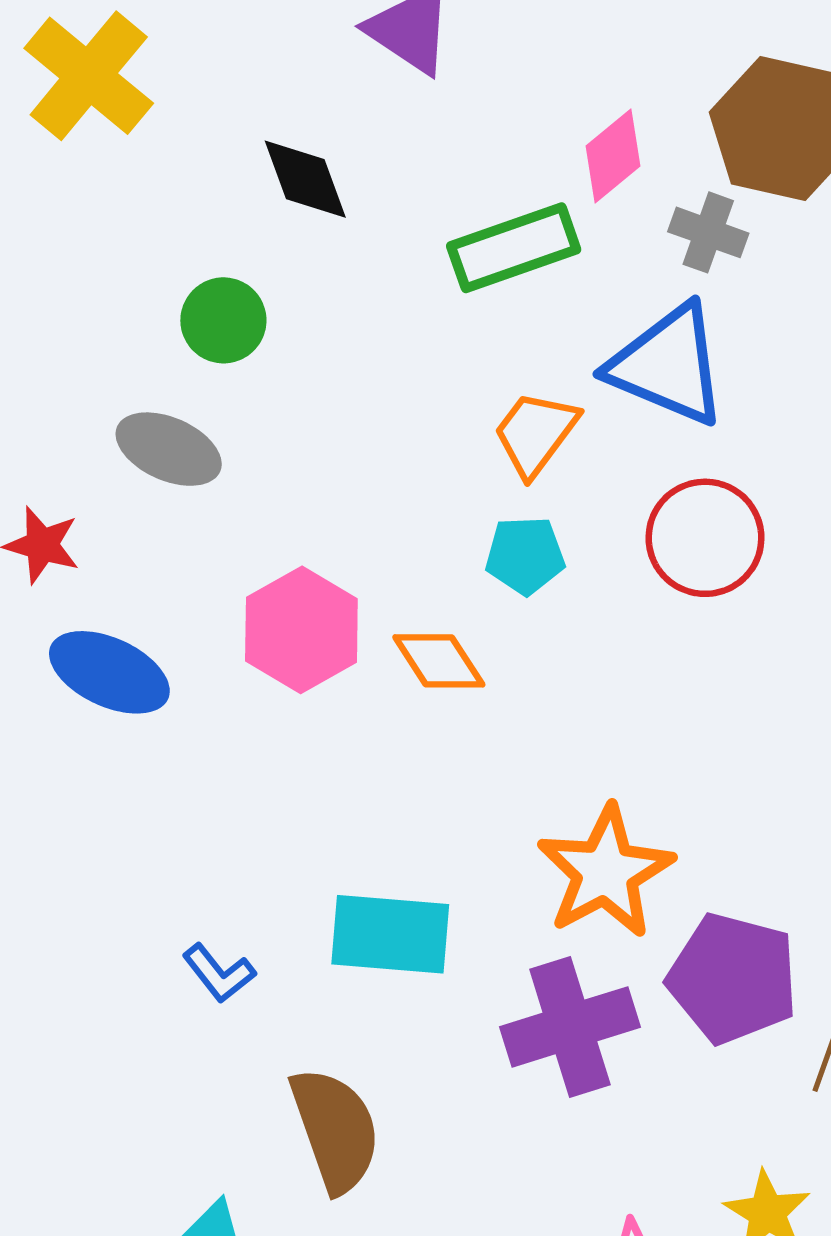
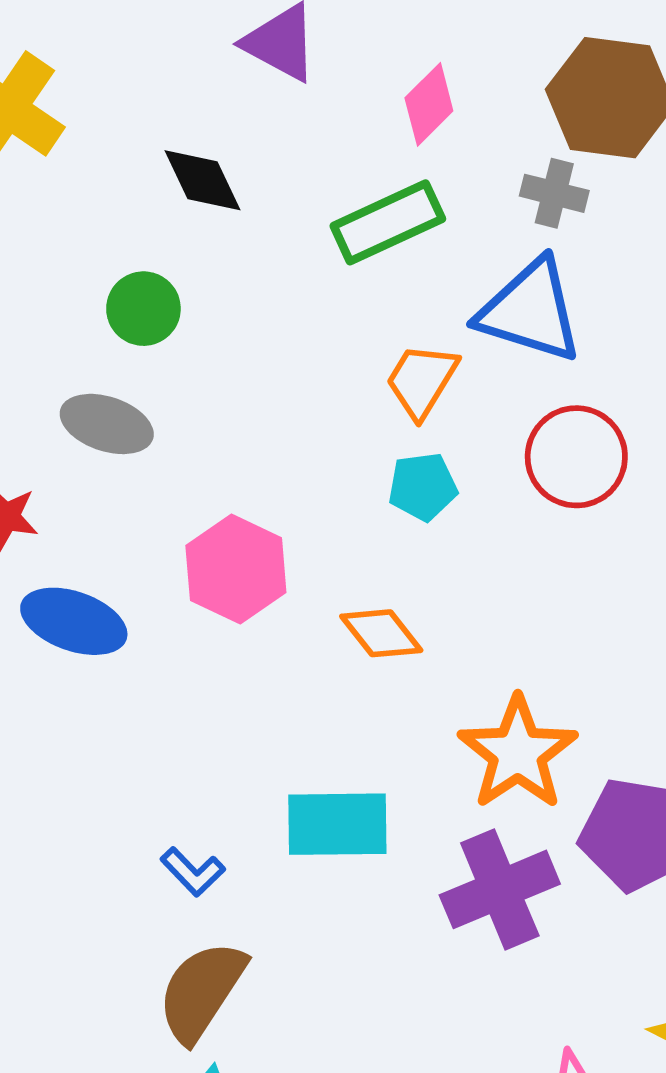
pink diamond: (613, 156) -> (429, 104), moved
orange diamond: (439, 661) -> (381, 633), moved
brown semicircle: (335, 1130) -> (202, 991), moved, turned -122

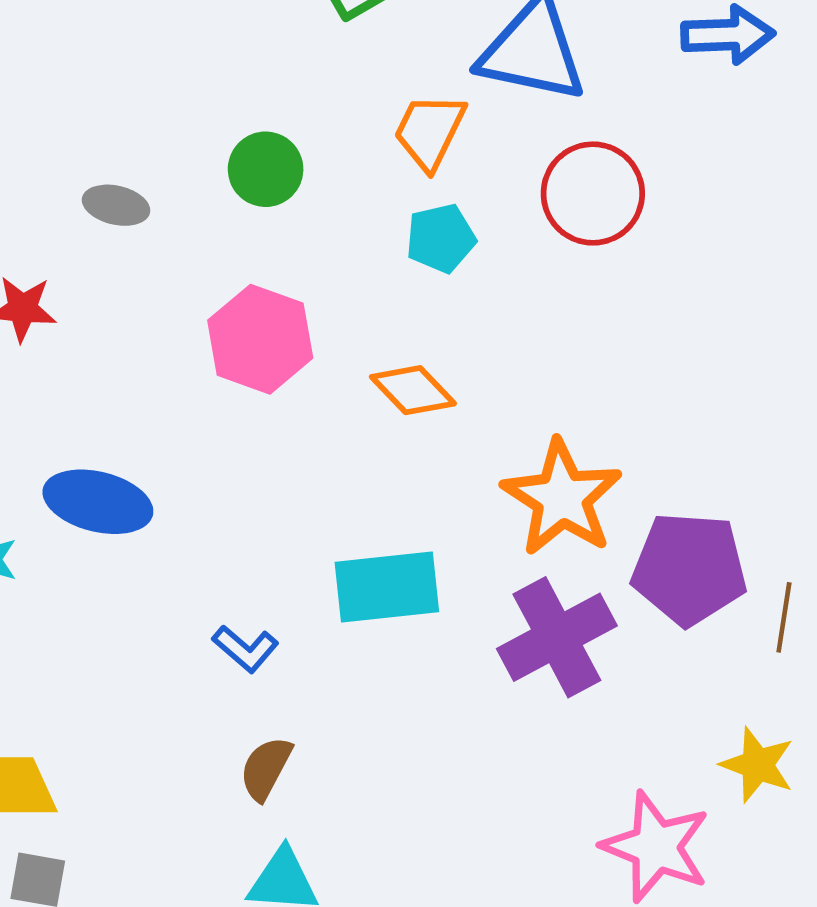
green circle: (143, 309) -> (266, 169), moved
gray ellipse: (107, 424) -> (116, 205), size x0.7
blue ellipse: (74, 621) -> (98, 502), moved
brown semicircle: (202, 991) -> (266, 768), size x0.6

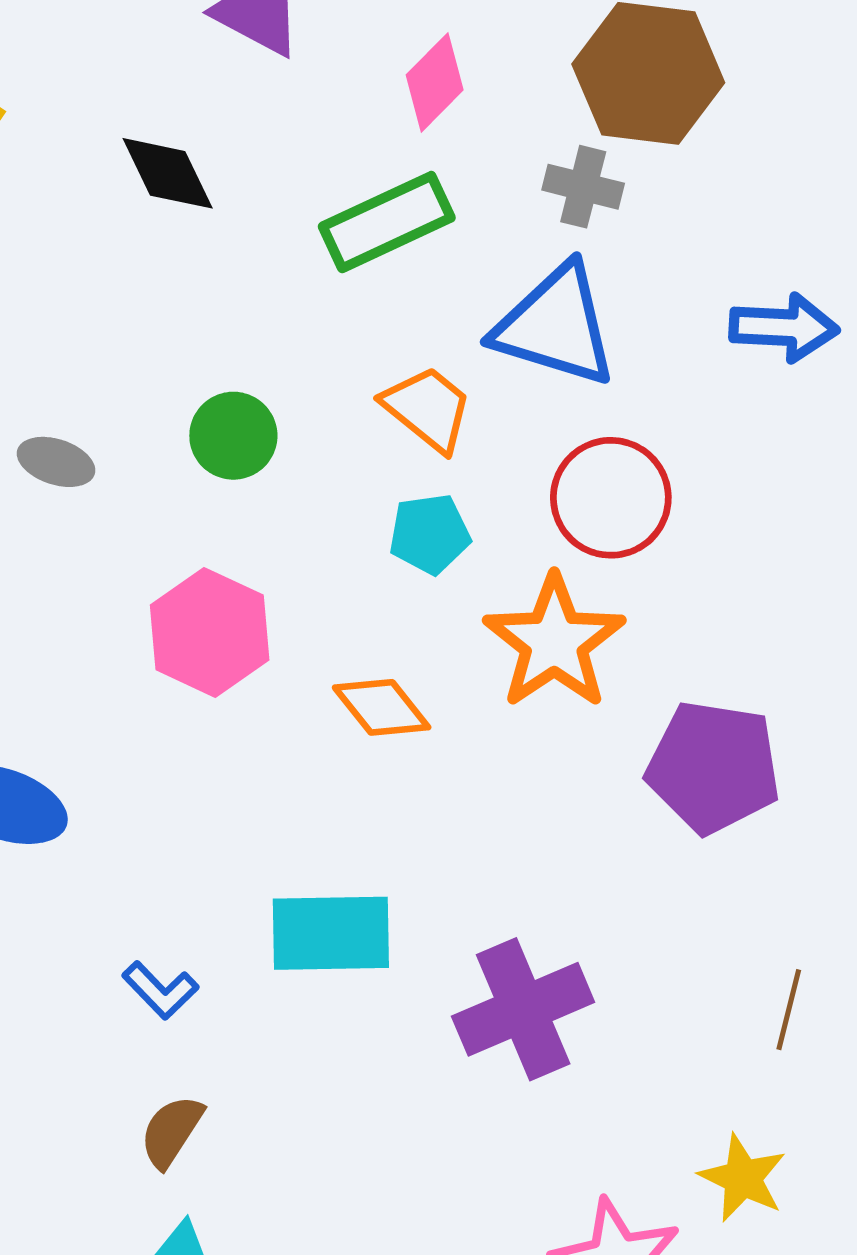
orange trapezoid: (430, 131) -> (428, 409), turned 98
orange star: (562, 498) -> (554, 642), moved
purple pentagon: (689, 569) -> (713, 767), moved

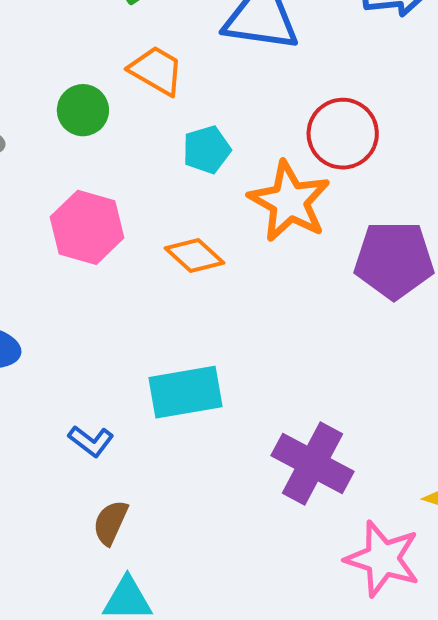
orange trapezoid: (428, 409) -> (156, 70), moved
red circle: (611, 498) -> (343, 134), moved
purple cross: (523, 1009) -> (312, 463), moved, turned -30

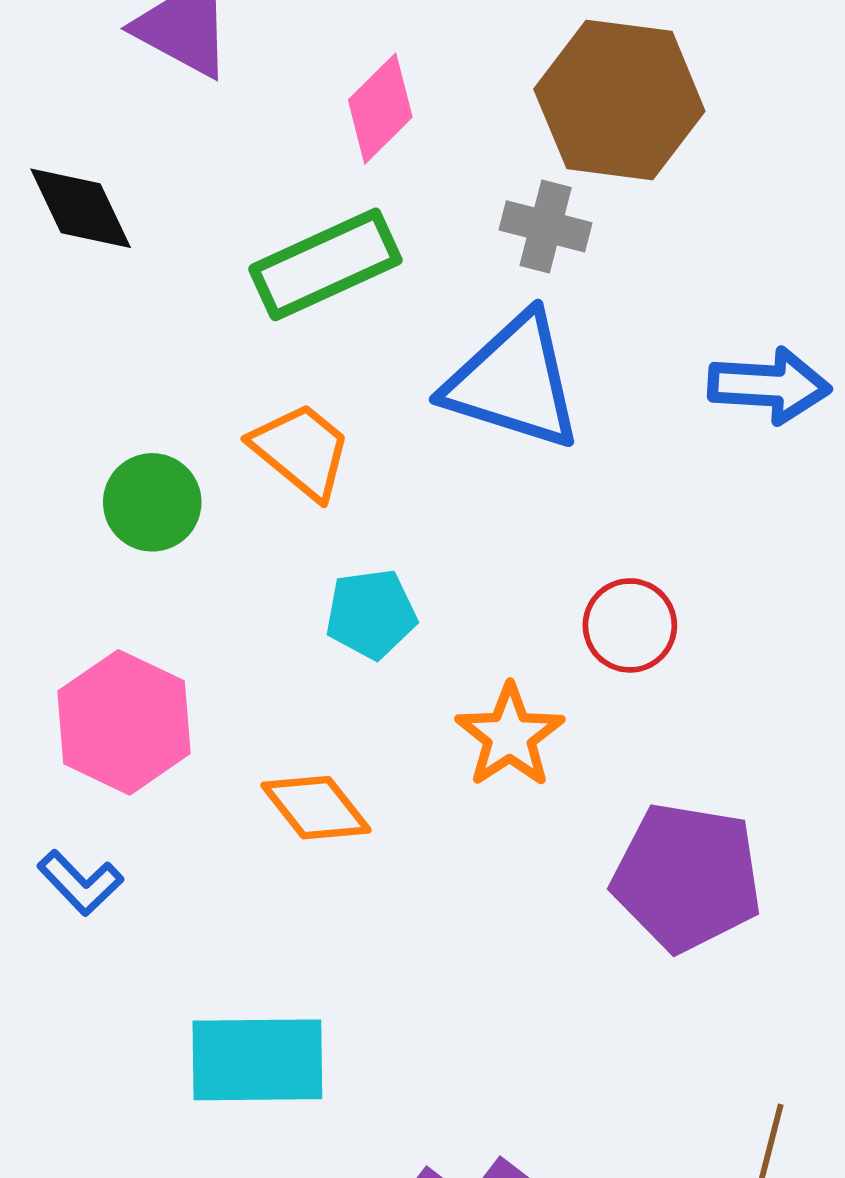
red circle: (343, 134) -> (630, 625), size x0.7
orange star: (289, 201) -> (510, 736), size x0.7
blue L-shape: (91, 441) -> (80, 883), moved

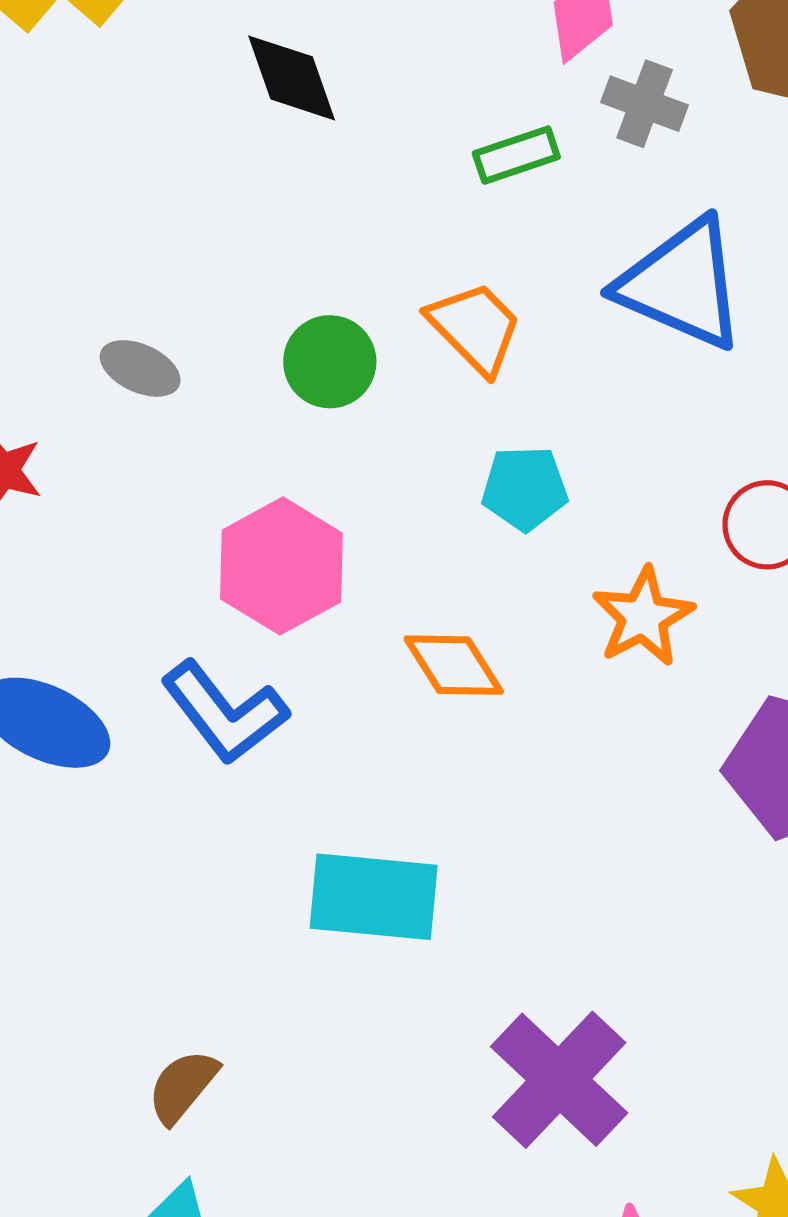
gray cross: (546, 226) -> (645, 104), moved
green rectangle: (325, 264) -> (516, 155), size x0.6
blue L-shape: (80, 883) -> (225, 712), size x1.6

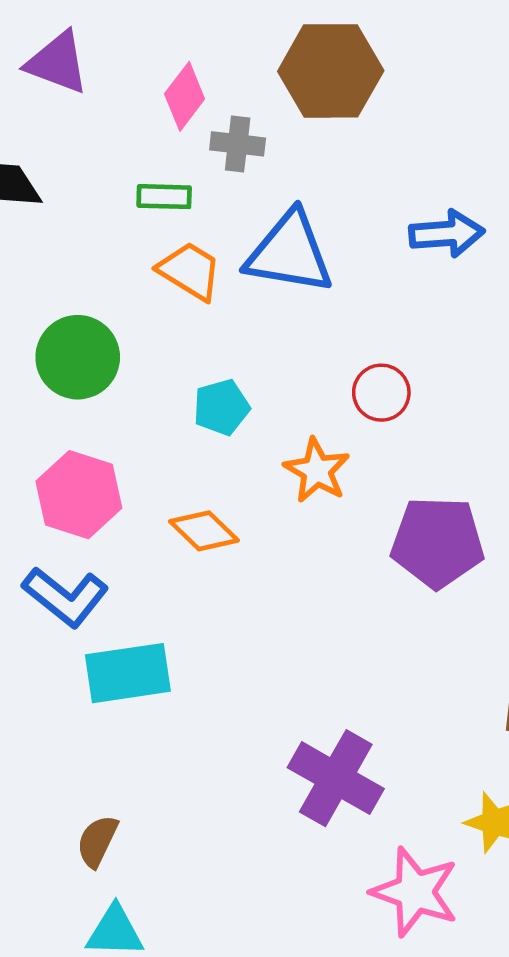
green rectangle: (516, 155) -> (164, 197), turned 34
orange trapezoid: (475, 328) -> (190, 271), moved
green circle: (330, 362) -> (78, 357), size x1.4
cyan rectangle: (374, 897) -> (128, 673), moved

